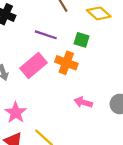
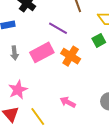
green square: (82, 40) -> (99, 40), moved, turned 32
pink arrow: (83, 102) -> (68, 102), moved

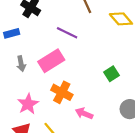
green square: (99, 40) -> (111, 74), moved
orange cross: (71, 56) -> (62, 92), moved

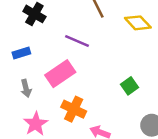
blue rectangle: (12, 33) -> (21, 53), moved
gray arrow: (21, 64) -> (26, 88), moved

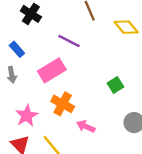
blue rectangle: (21, 53) -> (17, 49), turned 63
gray arrow: (26, 88) -> (12, 75), moved

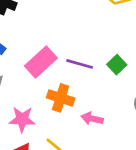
purple line: (69, 41) -> (80, 64), moved
pink star: (27, 116) -> (22, 119), turned -30

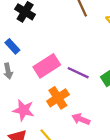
orange cross: (61, 98) -> (58, 98), turned 30

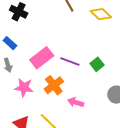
pink star: (24, 110) -> (24, 88), moved

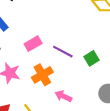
pink rectangle: (42, 58) -> (33, 44), size x0.7

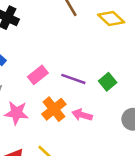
pink arrow: (63, 96) -> (82, 115), moved

